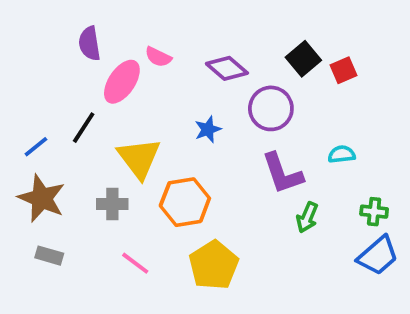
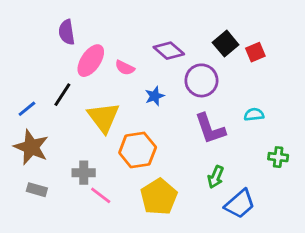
pink semicircle: (158, 57) -> (125, 68), moved
gray cross: (112, 204) -> (84, 173), moved
green arrow: (307, 217) -> (216, 177), moved
blue trapezoid: (378, 256) -> (240, 204), moved

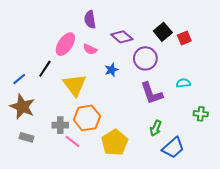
purple semicircle: (67, 32) -> (90, 19), moved
orange hexagon: (138, 150) -> (87, 118), moved

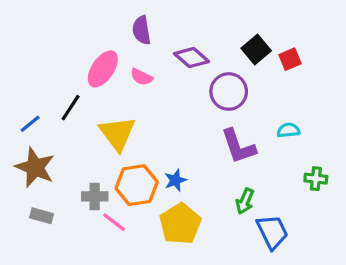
blue star: (112, 70) -> (175, 180), moved
blue trapezoid: (173, 148) -> (272, 232), turned -75

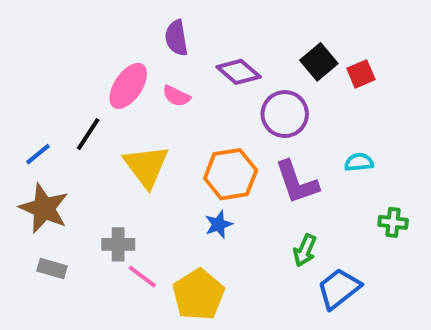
orange hexagon: (137, 185) -> (231, 174), moved
yellow pentagon: (180, 224) -> (198, 295), moved
blue trapezoid: (272, 232) -> (339, 289), turned -102

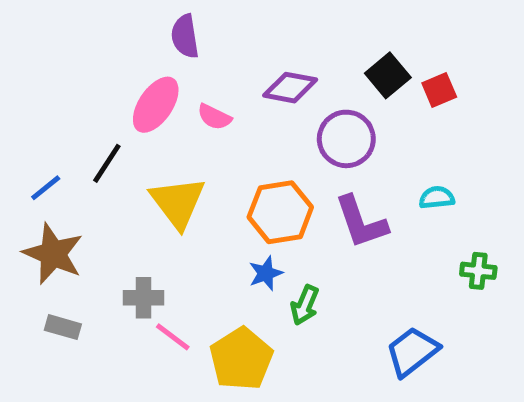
purple semicircle: (176, 38) -> (185, 36), moved
purple diamond: (239, 72) -> (290, 88), turned -30
green arrow: (305, 250) -> (305, 305), moved

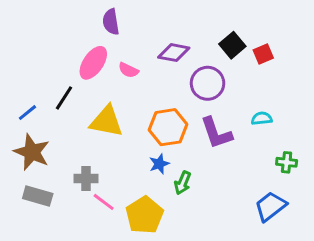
yellow triangle: (178, 202) -> (106, 121), turned -42
gray rectangle: (63, 327) -> (38, 196), size x1.4
blue trapezoid: (412, 352) -> (270, 206), moved

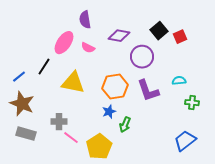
purple semicircle: (111, 22) -> (85, 20), moved
green cross: (287, 162) -> (192, 103), moved

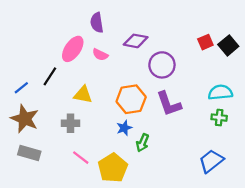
black square: (159, 31) -> (228, 45), moved
cyan semicircle: (179, 81) -> (220, 92), moved, size x1.5
yellow triangle: (73, 83) -> (83, 95), size x0.7
gray cross: (59, 122) -> (70, 123), moved

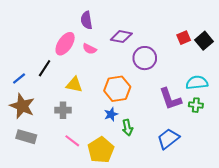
purple L-shape: (169, 104) -> (170, 99), moved
green arrow: (143, 143) -> (127, 128), turned -35
blue trapezoid: (211, 161) -> (168, 139), moved

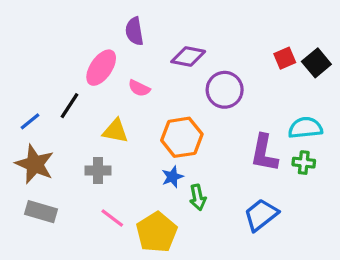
pink semicircle: (90, 49) -> (139, 88), moved
purple L-shape: (170, 99) -> (264, 153), turned 30

